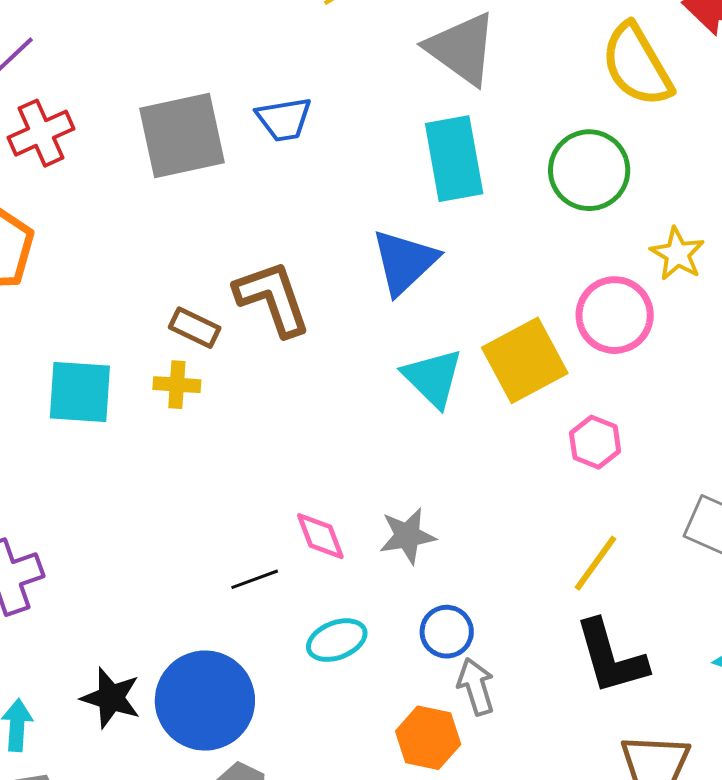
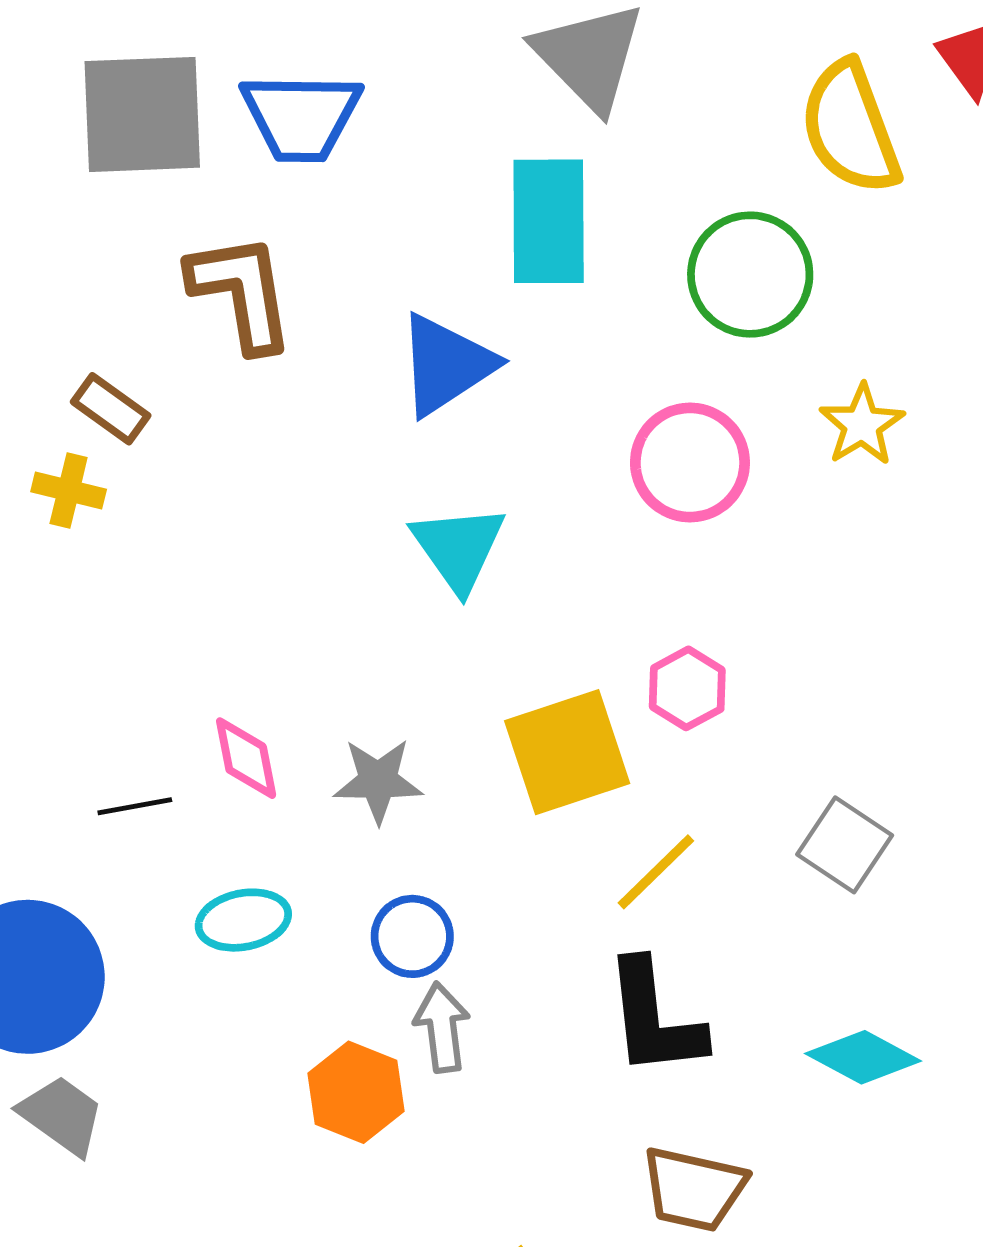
blue trapezoid: (284, 119) -> (301, 117), size x1.4
brown L-shape: (273, 298) -> (241, 292), moved
pink circle: (615, 315) -> (690, 463), moved
yellow square: (525, 360) -> (567, 752), moved

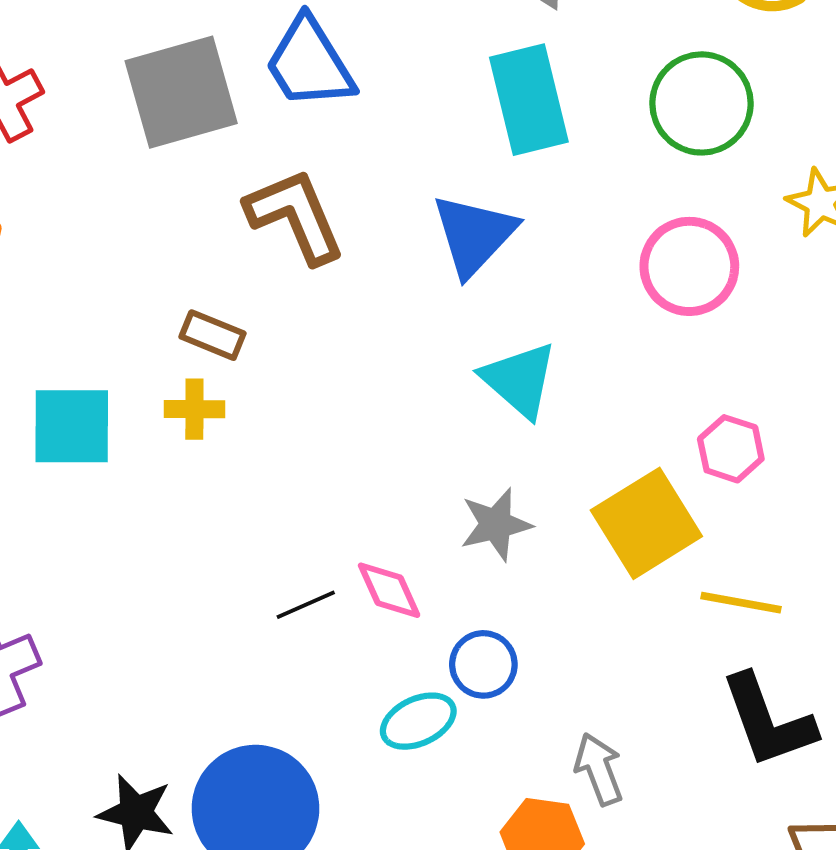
blue trapezoid: (301, 117) -> (309, 63), turned 71
gray star: (378, 781) -> (496, 524), moved
black line: (135, 806) -> (306, 605), moved
yellow line: (656, 872) -> (741, 603), turned 68
blue circle: (412, 936) -> (483, 664), moved

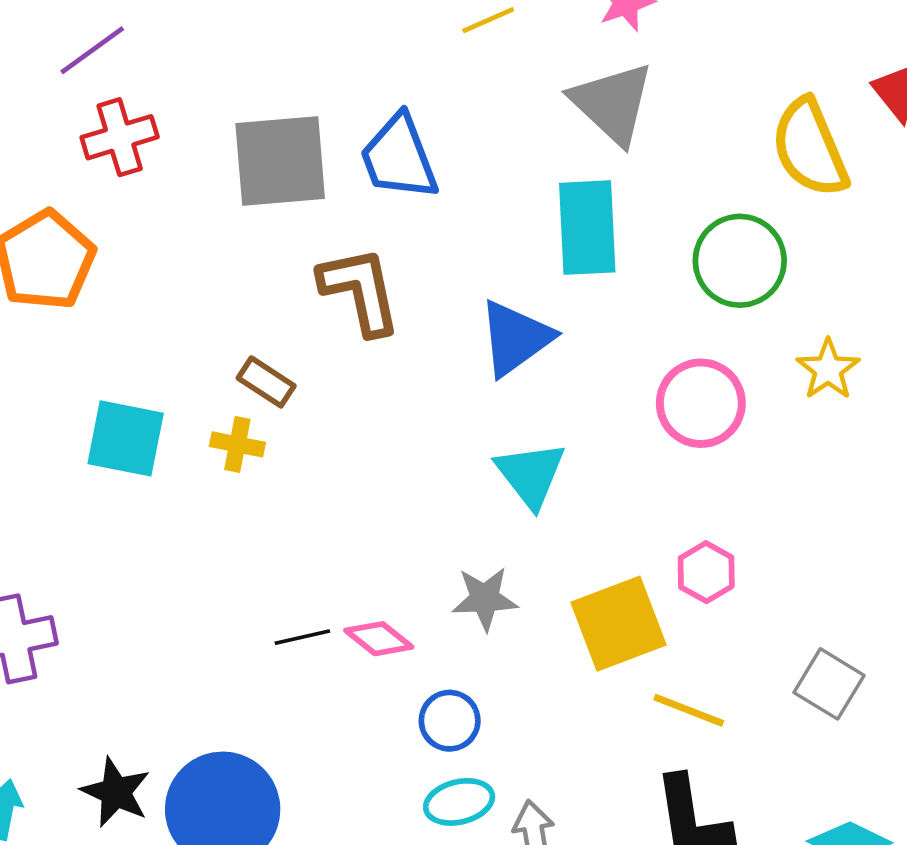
pink diamond: (389, 590) -> (379, 639), turned -38
cyan ellipse: (418, 721) -> (459, 802), moved

